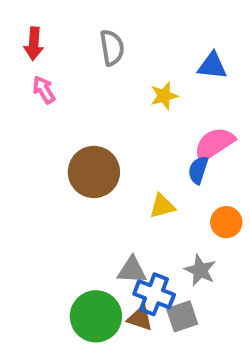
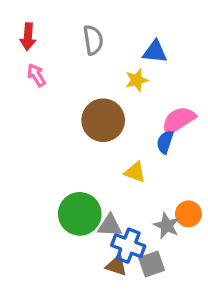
blue triangle: (212, 66) -> (155, 52), moved
brown circle: (94, 172) -> (103, 120), moved
yellow triangle: (162, 206) -> (135, 172), turned 35
orange circle: (226, 222) -> (188, 214), moved
green circle: (96, 316) -> (80, 214), moved

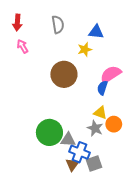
yellow triangle: (135, 172) -> (100, 113), moved
orange circle: (188, 214) -> (114, 124), moved
gray star: (167, 226) -> (95, 128), moved
brown triangle: (117, 266) -> (72, 165), turned 48

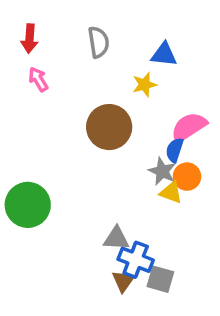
orange circle: (114, 124) -> (187, 177), moved
gray star: (95, 128) -> (162, 171), moved
green circle: (49, 132) -> (28, 205), moved
gray square: (94, 164) -> (160, 279), turned 35

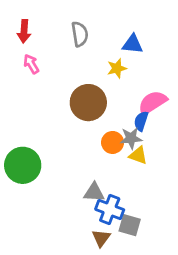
gray star: (162, 171) -> (131, 138), turned -30
orange circle: (187, 177) -> (113, 142), moved
brown triangle: (123, 281) -> (101, 238), moved

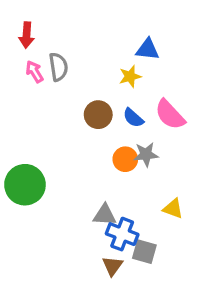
gray semicircle: (80, 34) -> (58, 67), moved
brown circle: (88, 103) -> (98, 115), size x0.7
pink semicircle: (152, 103) -> (170, 115), turned -100
blue semicircle: (141, 121) -> (133, 118), moved, turned -66
yellow triangle: (138, 155) -> (173, 209), moved

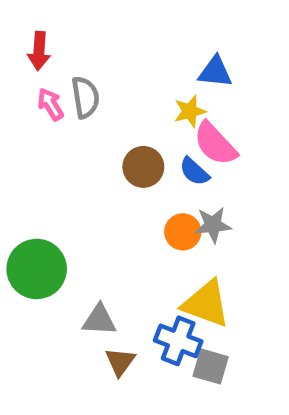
pink semicircle: (170, 115) -> (215, 144), moved
yellow triangle: (173, 209) -> (206, 304), moved, size x1.6
gray triangle: (105, 215) -> (99, 320), moved
brown triangle: (113, 266) -> (120, 362), moved

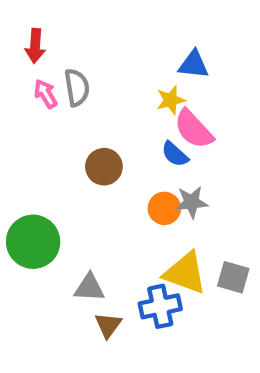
brown circle: (143, 167) -> (104, 167), moved
blue cross: (178, 341) -> (160, 306), turned -33
gray square: (211, 366) -> (233, 277), moved

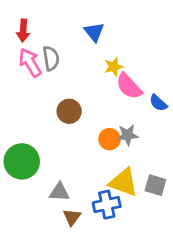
blue triangle: (194, 65) -> (94, 32), moved, turned 45
pink arrow: (46, 94) -> (30, 63), size x1.5
blue semicircle: (175, 154) -> (158, 103), moved

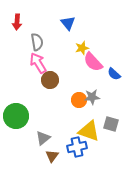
pink arrow: (30, 63) -> (38, 63), moved
gray square: (155, 185) -> (111, 124), moved
gray triangle: (59, 192) -> (43, 138), turned -42

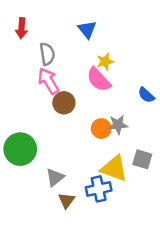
pink semicircle: (93, 62) -> (99, 80), moved

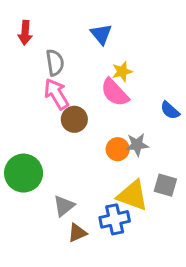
brown triangle: (66, 201) -> (77, 233), turned 30

